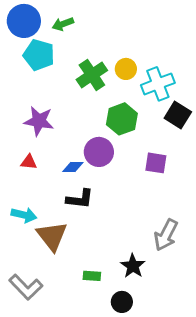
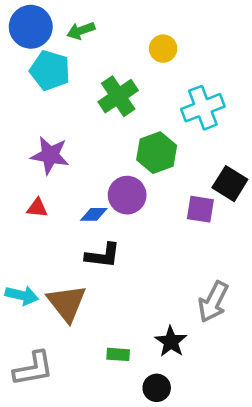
yellow circle: (126, 69) -> (163, 49), moved
black square: (178, 115) -> (230, 184), moved
cyan arrow: (24, 215) -> (22, 295), moved
gray L-shape: (26, 287) -> (33, 369), turned -56

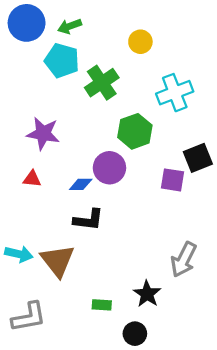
cyan pentagon: (50, 70) -> (62, 61), moved
black square: (230, 184) -> (198, 158), turned 36

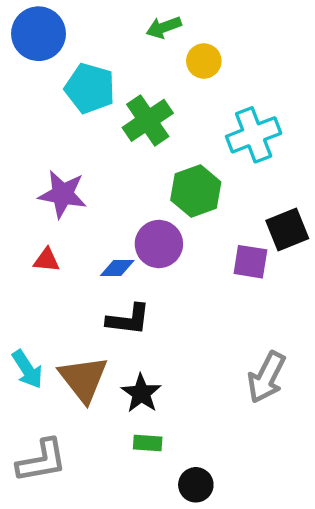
green arrow: (70, 26) -> (164, 27), moved
cyan arrow: (19, 254) -> (27, 369), turned 44
black star: (147, 294) -> (141, 393), moved

